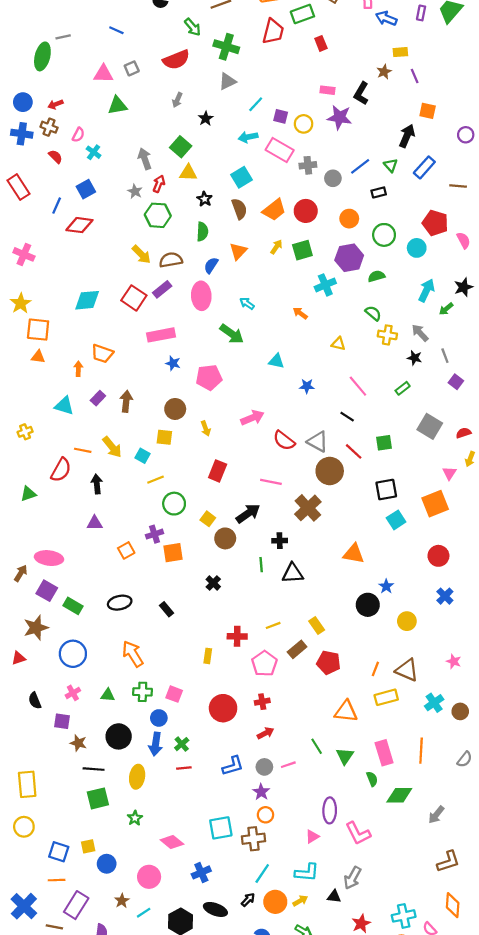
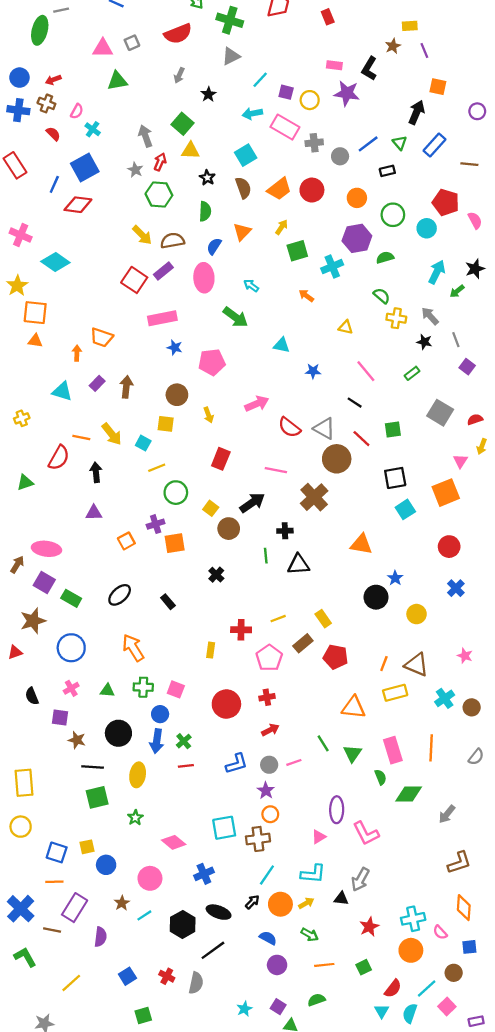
blue square: (86, 189) -> (85, 168), size x1.4
green square: (302, 250) -> (297, 251), moved
cyan diamond: (87, 300) -> (55, 262), moved, turned 40
black ellipse: (120, 603) -> (120, 595), turned -30

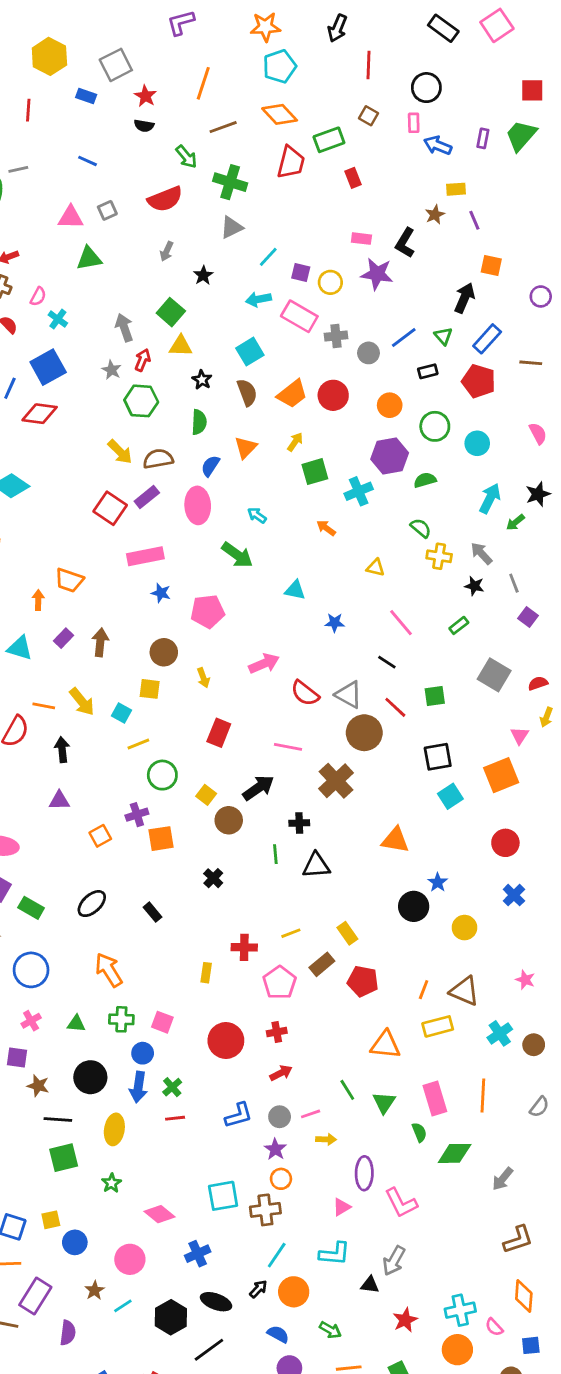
red pentagon: (446, 202) -> (479, 381), moved
yellow arrow: (306, 903) -> (326, 1139), moved, turned 32

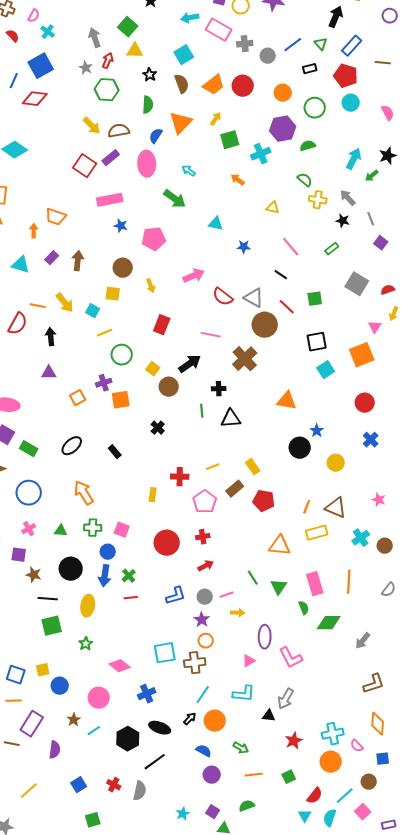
cyan circle: (477, 443) -> (351, 103), moved
orange triangle: (246, 448) -> (181, 123), size x1.4

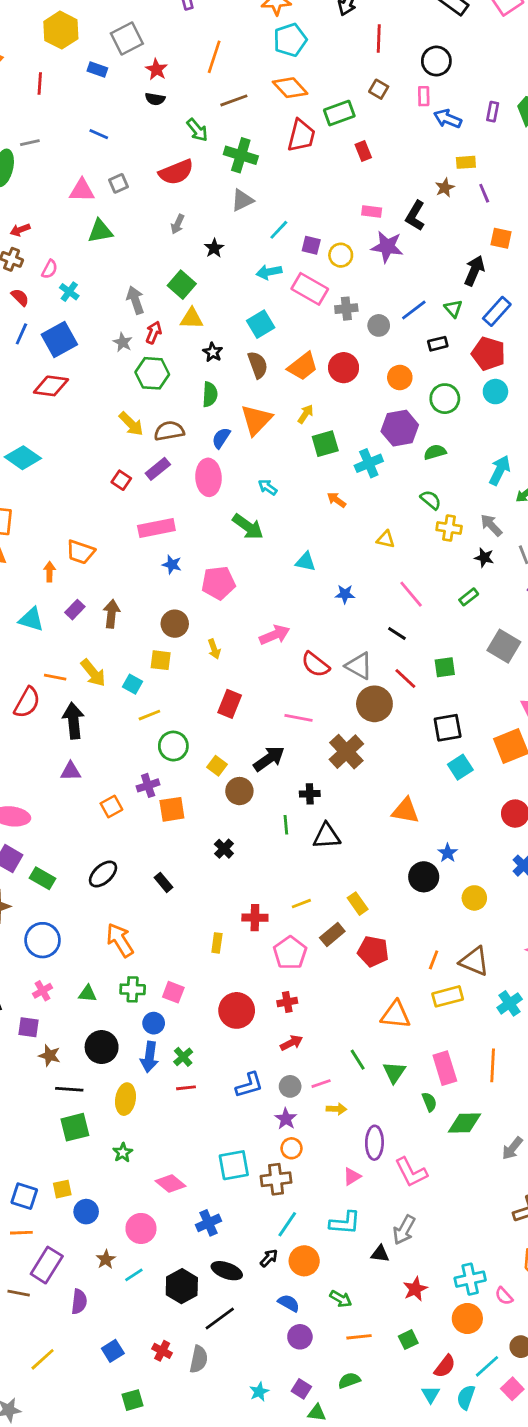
blue line: (14, 81) -> (21, 334), moved
red square: (85, 166) -> (121, 480), size x0.6
black arrow: (51, 337) -> (73, 721), size x1.4

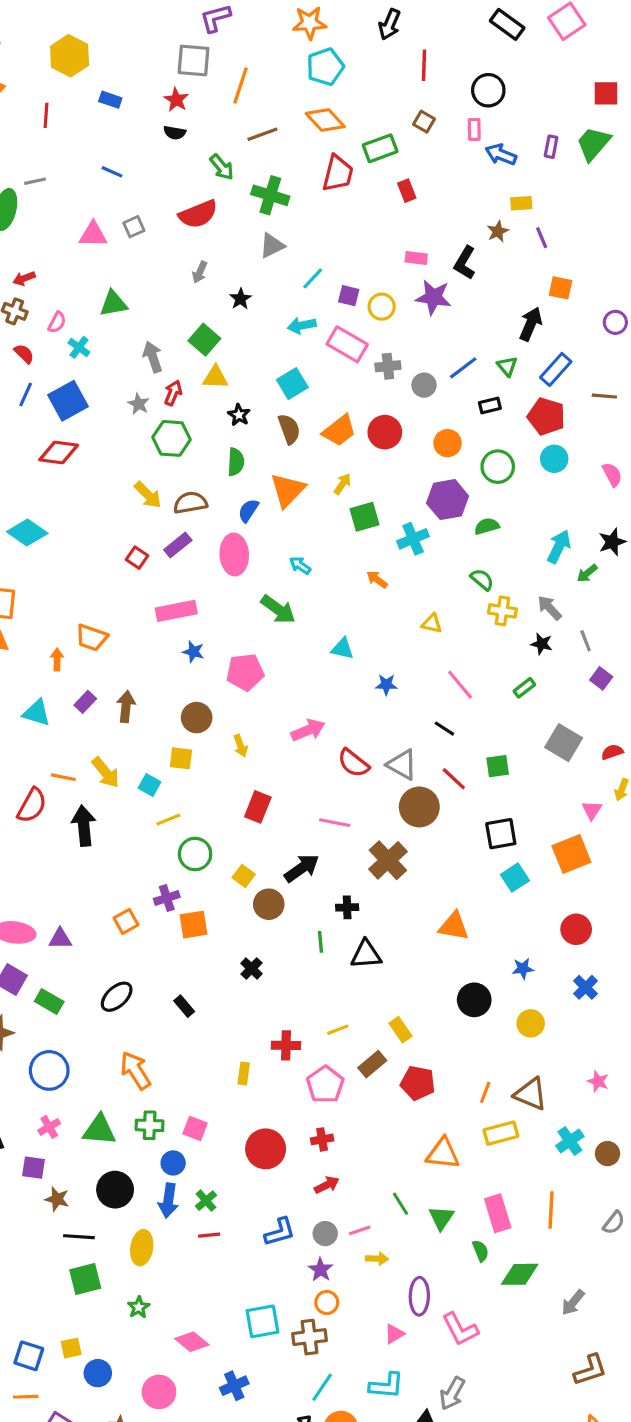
gray square: (127, 39) -> (193, 60), moved, turned 32
green triangle: (100, 231) -> (113, 304), moved
purple triangle: (71, 771) -> (60, 939), moved
blue star: (448, 853) -> (523, 968), moved, turned 30
green triangle: (88, 994) -> (99, 1130), size x1.6

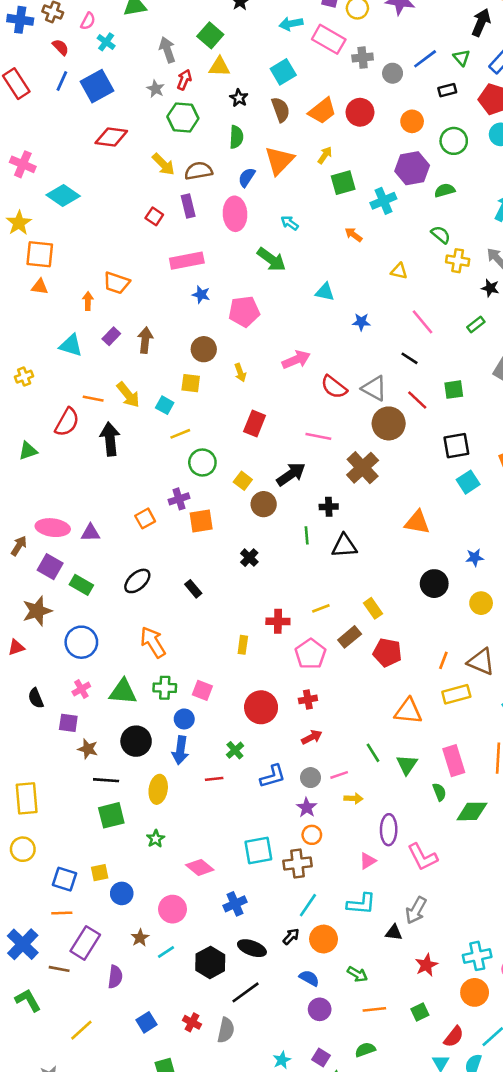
red diamond: (59, 453) -> (111, 137), moved
purple rectangle: (178, 545) -> (188, 206), turned -65
green cross: (206, 1201) -> (235, 750), moved

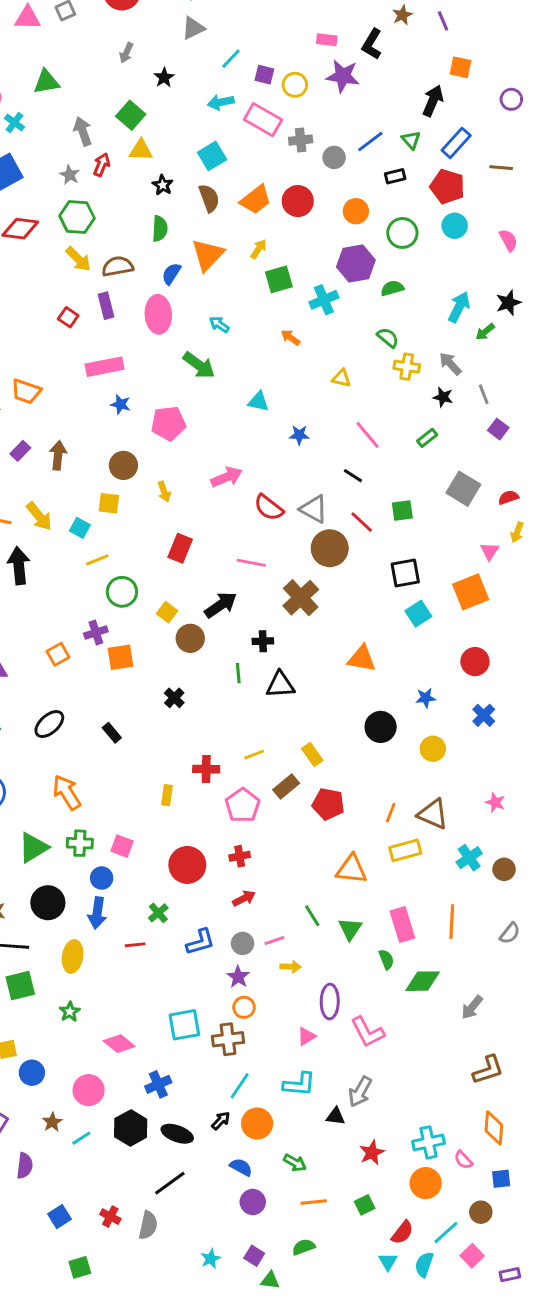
green hexagon: (183, 117) -> (77, 217), moved
green triangle: (123, 692) -> (33, 848), turned -36
black hexagon: (210, 962) -> (131, 1128), moved

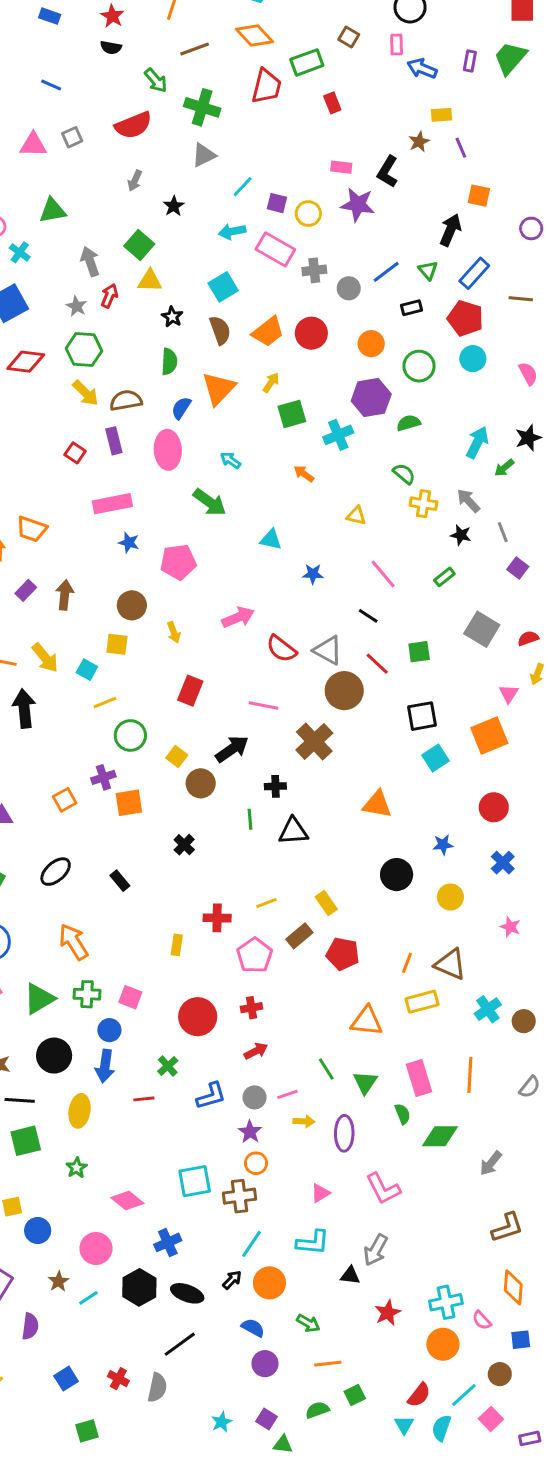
pink star: (495, 802) -> (510, 927), moved
purple ellipse: (330, 1002) -> (344, 1133), moved
green square: (365, 1205) -> (355, 1395), moved

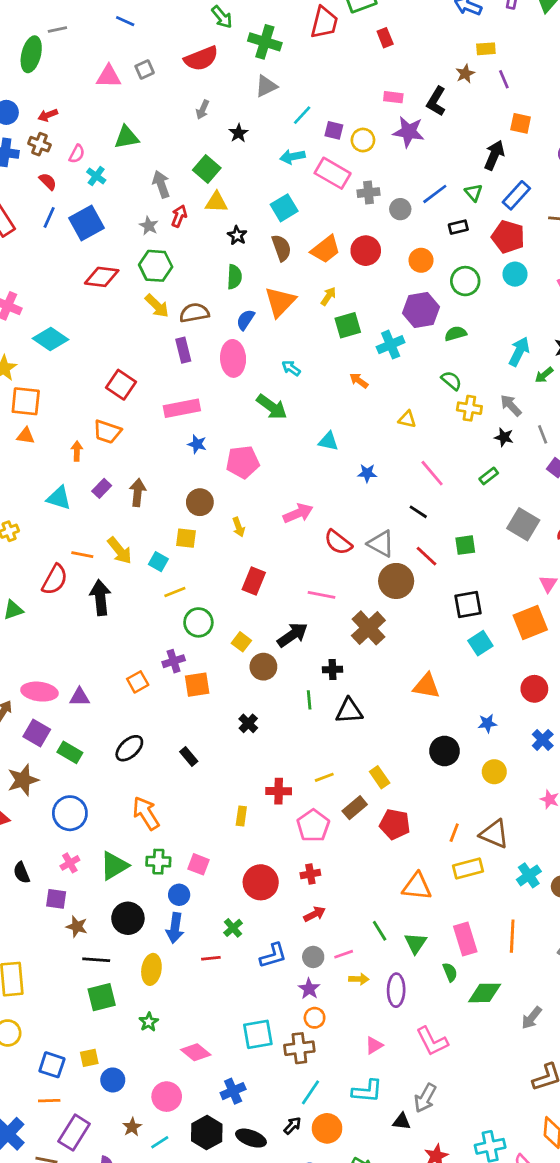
red square: (75, 453) -> (121, 385), moved, size x1.5

